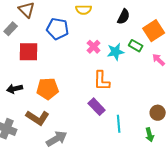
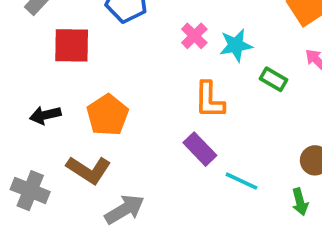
green rectangle: (136, 46) -> (274, 79), moved
orange pentagon: (48, 89) -> (108, 115), turned -30
cyan line: (119, 124) -> (241, 181), turned -60

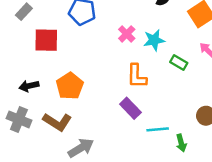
cyan line: (241, 181) -> (158, 129), turned -30
gray cross: (30, 191) -> (19, 119), moved
green arrow: (300, 202) -> (181, 143), moved

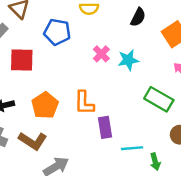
green rectangle: (179, 62) -> (159, 99), moved, size x1.6
orange L-shape: (137, 76) -> (84, 103), moved
purple rectangle: (130, 108) -> (105, 127), turned 35

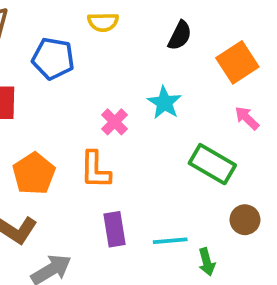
pink cross: (101, 54) -> (115, 122), moved
cyan star: (128, 60) -> (164, 103), turned -30
purple rectangle: (105, 127) -> (115, 229), moved

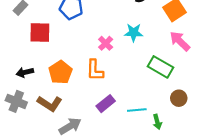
cyan star: (164, 103) -> (134, 33), turned -30
pink arrow: (247, 118) -> (180, 41), size x1.5
purple rectangle: (115, 229) -> (106, 104), turned 60

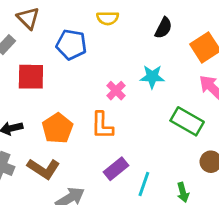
cyan line: (137, 110) -> (144, 184), moved, turned -66

